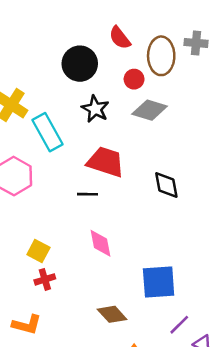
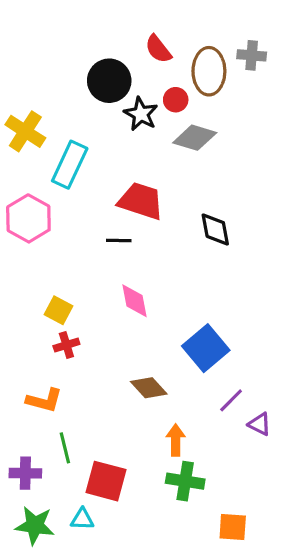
black star: (95, 109) -> (141, 114), moved
cyan rectangle: (47, 132) -> (70, 165), turned 54
blue square: (159, 282) -> (206, 348), turned -36

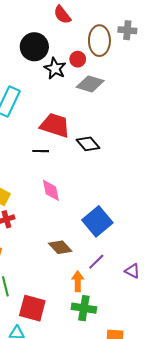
red semicircle: (158, 49) -> (62, 15), moved
black diamond: (215, 229) -> (88, 144), moved, turned -30
purple line: (231, 400) -> (96, 262), moved

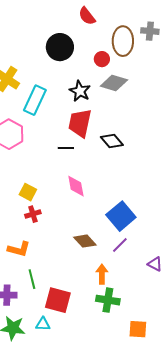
black star: (55, 68) -> (80, 91), moved
red trapezoid: (55, 125) -> (80, 123), turned -96
purple line: (96, 262) -> (120, 245), moved

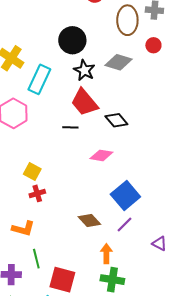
black circle: (60, 47) -> (72, 40), moved
red circle: (102, 59) -> (153, 45), moved
red trapezoid: (80, 123) -> (84, 102), turned -52
pink diamond: (76, 186) -> (101, 155), moved, turned -70

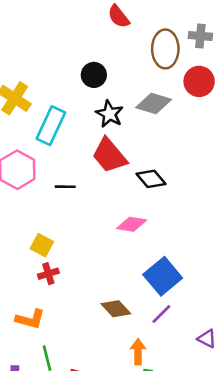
black circle: (72, 40) -> (94, 75), size x0.7
red circle: (153, 45) -> (199, 81), size x1.5
black line: (70, 127) -> (65, 187), moved

